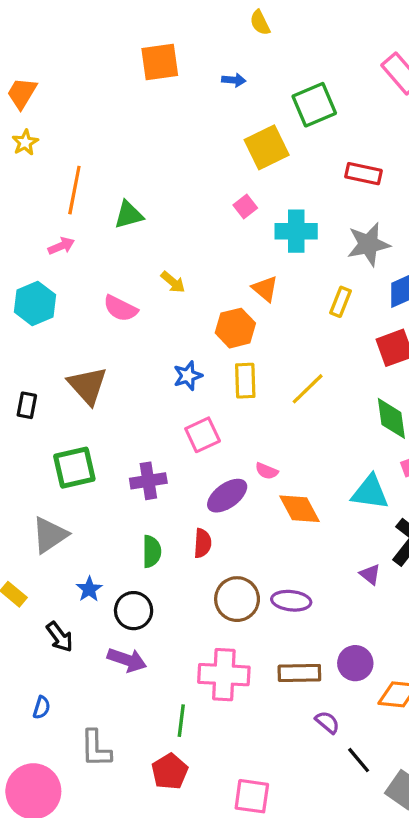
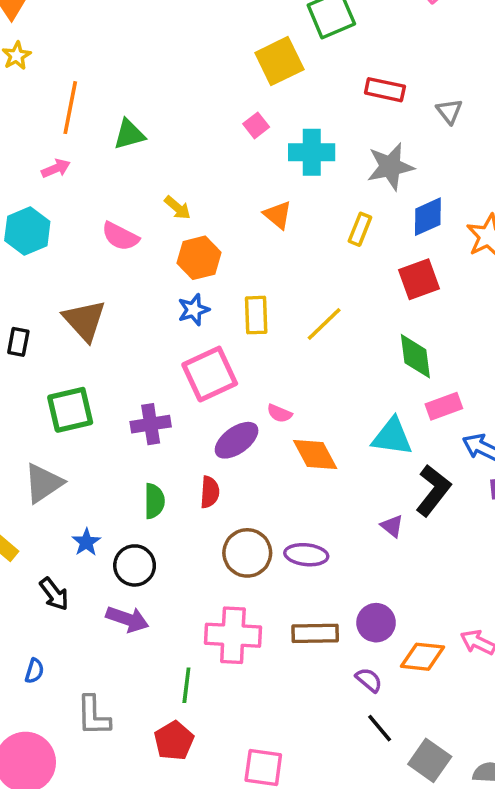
orange hexagon: (235, 328) -> (199, 258), moved
pink square: (203, 435) -> (210, 374), size x1.4
purple semicircle: (327, 722) -> (369, 680), moved

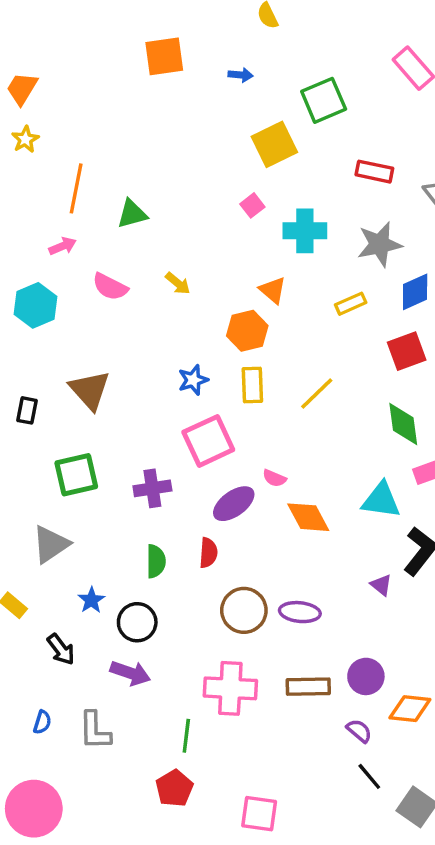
yellow rectangle: (360, 229) -> (351, 304), turned 44
pink semicircle: (120, 236) -> (110, 287), moved
orange hexagon: (199, 258) -> (247, 331), moved
gray L-shape: (93, 716) -> (95, 731), moved

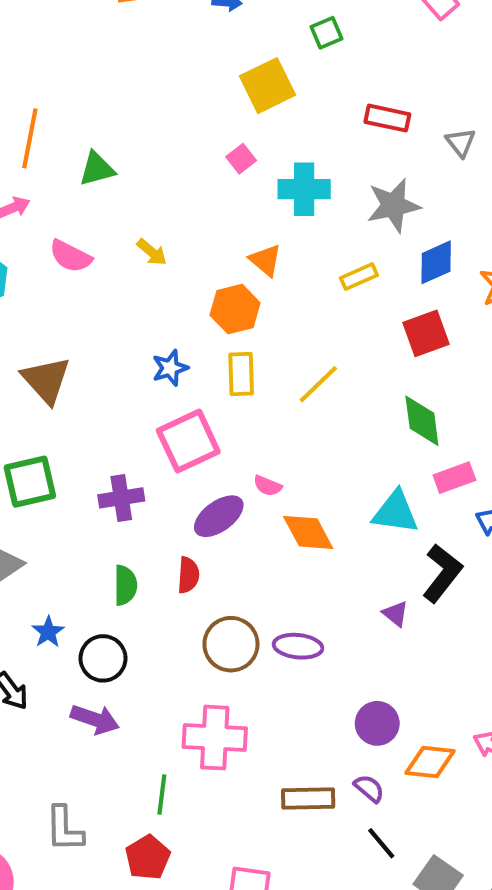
green square: (324, 100) -> (326, 33), size x0.6
brown rectangle: (308, 687) -> (308, 799), moved
gray L-shape: (95, 731) -> (64, 829), moved

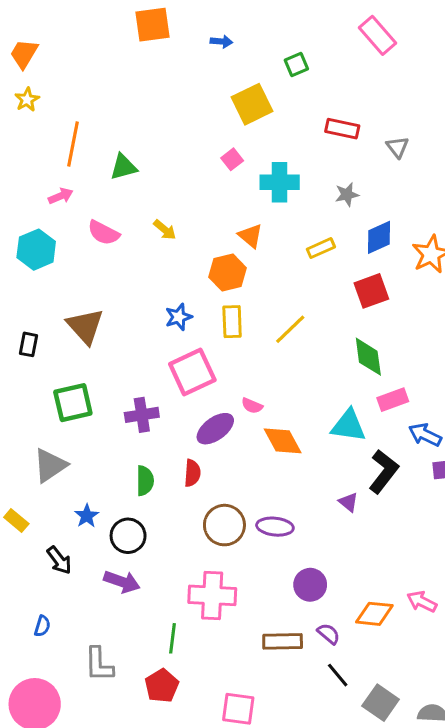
gray star: (393, 205) -> (347, 195), size x0.6
purple circle: (377, 723) -> (310, 585), moved

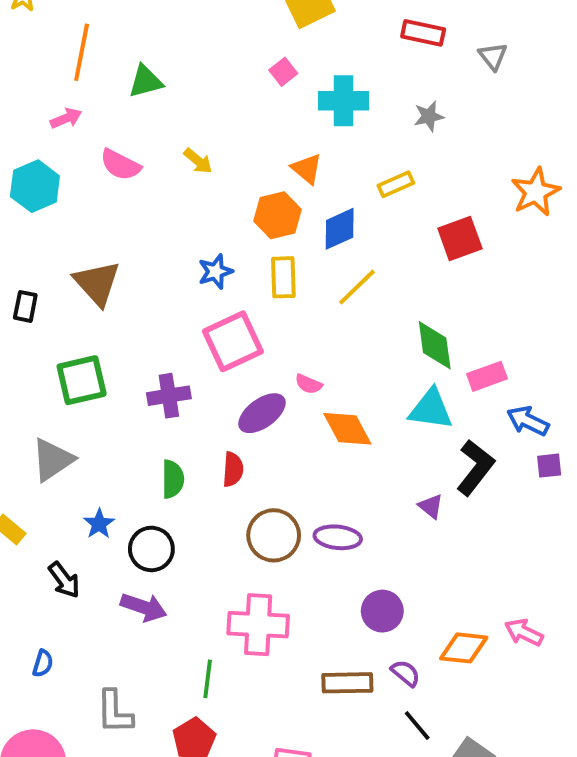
blue diamond: (379, 237) -> (340, 229), moved
green diamond: (368, 357) -> (435, 345), moved

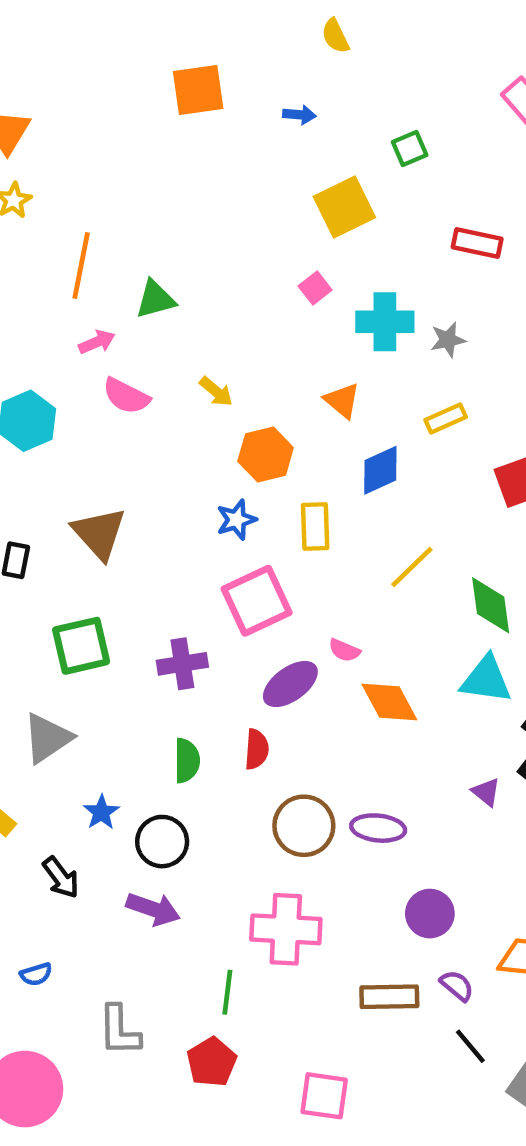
gray star: (429, 116) -> (448, 340), moved
pink arrow: (66, 118) -> (97, 342), moved
orange hexagon: (278, 215) -> (266, 455), moved
yellow line: (357, 287) -> (412, 567), moved
blue semicircle: (43, 663) -> (36, 974), turned 56

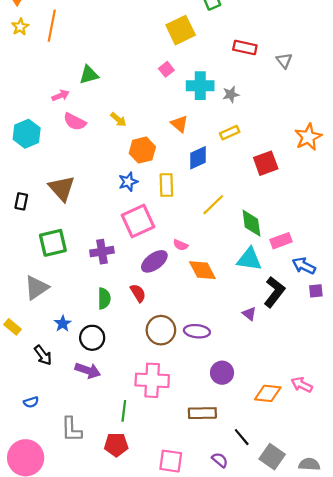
orange line: (81, 266) -> (52, 26), moved
red semicircle: (257, 749) -> (138, 293), turned -36
purple semicircle: (457, 986) -> (220, 460), moved
red pentagon: (212, 1062) -> (116, 445), turned 30

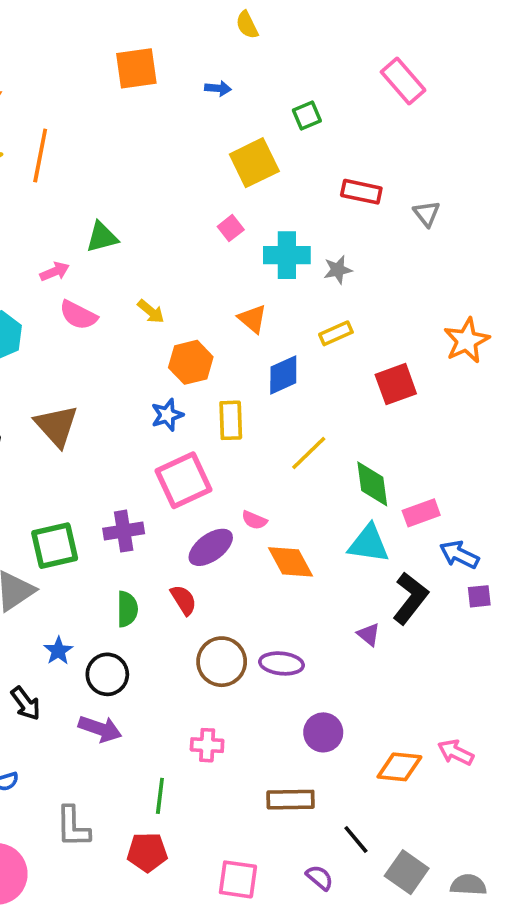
green square: (53, 243) -> (55, 546), moved
pink cross: (152, 380) -> (207, 745), size x0.6

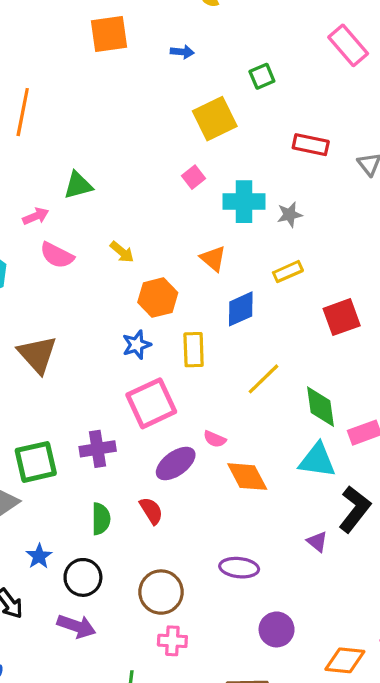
brown circle: (222, 662) -> (161, 592), moved

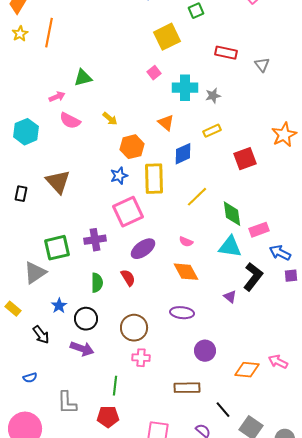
yellow rectangle: (194, 350) -> (154, 179), size x1.4
pink semicircle: (215, 439) -> (186, 242), moved
orange diamond: (247, 477) -> (186, 272), moved

